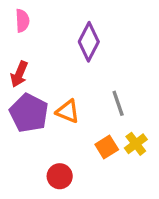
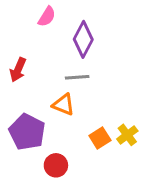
pink semicircle: (22, 21) -> (47, 17), moved, turned 35
gray line: (118, 103) -> (77, 77), moved, turned -75
purple pentagon: (29, 113) -> (27, 132), moved

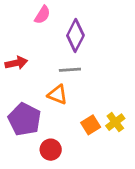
red arrow: (18, 70) -> (16, 63), turned -125

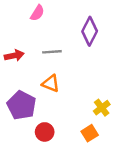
purple diamond: (75, 35) -> (90, 31), moved
gray line: (70, 70) -> (52, 52), moved
orange square: (91, 125) -> (90, 133), moved

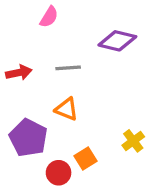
purple diamond: (90, 31) -> (117, 41), turned 76
orange square: (90, 133) -> (86, 158), moved

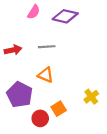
purple diamond: (117, 41) -> (65, 16), moved

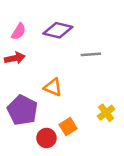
pink semicircle: (34, 12) -> (19, 32), moved
purple diamond: (65, 16) -> (58, 30), moved
gray line: (47, 47) -> (91, 54), moved

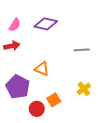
gray line: (91, 54) -> (82, 50), moved

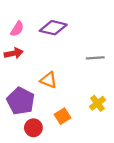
red circle: (37, 109) -> (33, 128), moved

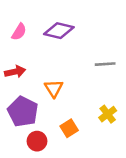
red arrow: (14, 53) -> (15, 72), moved
orange triangle: (49, 80) -> (54, 88), turned 36

